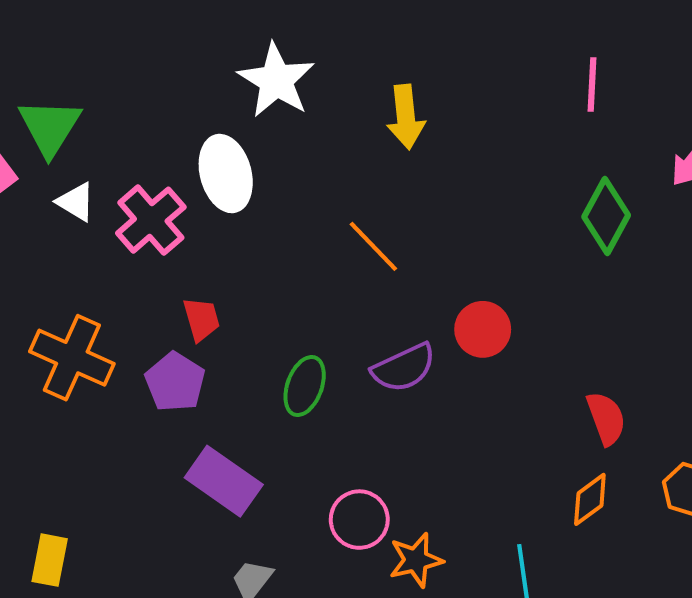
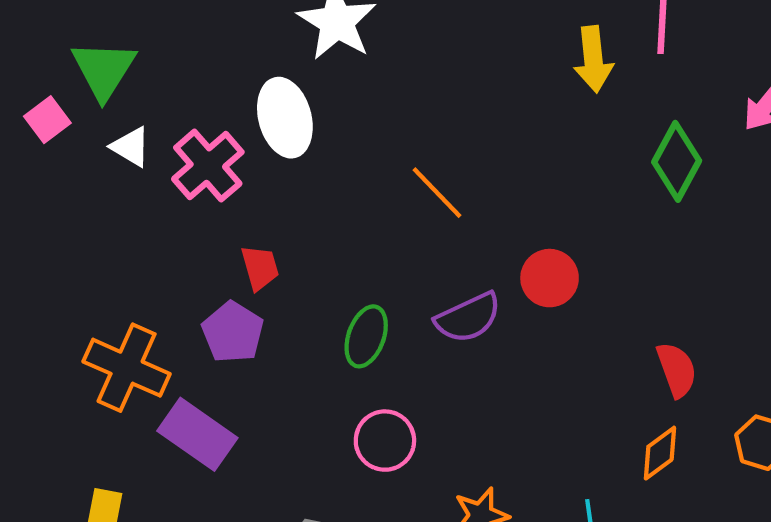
yellow arrow: (406, 117) -> (593, 59), moved
orange cross: (72, 358) -> (127, 368), moved
purple rectangle: (224, 481) -> (197, 434), moved
pink circle: (359, 520) -> (385, 441), moved

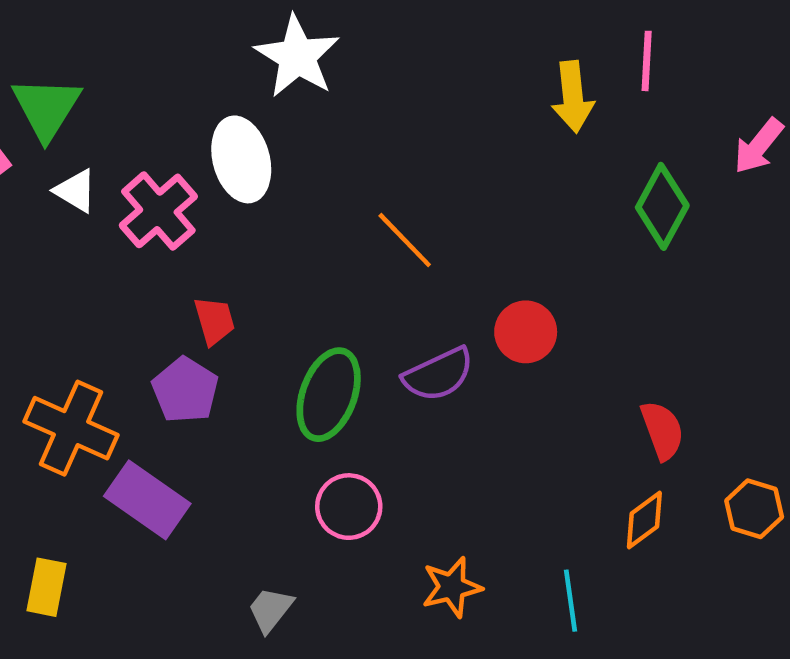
green ellipse: (366, 336) -> (329, 395), size x1.4

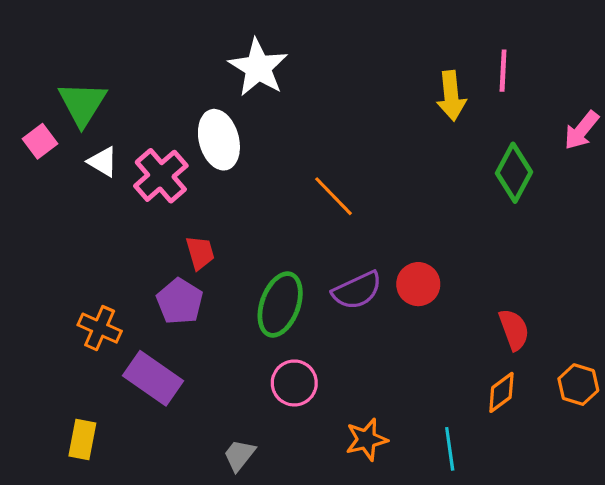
red circle: (526, 332) -> (418, 284), moved
orange cross: (71, 428) -> (100, 328), size x0.7

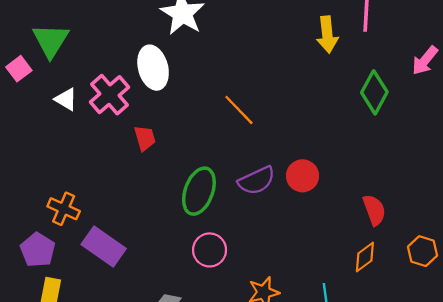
white triangle: (103, 162) -> (66, 99), moved
red trapezoid: (200, 253) -> (145, 138), moved
purple pentagon: (180, 301) -> (38, 250), moved

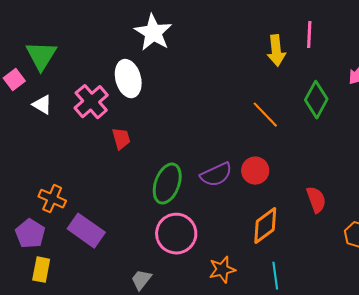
white triangle: (66, 99) -> (42, 105), moved
orange line: (239, 110) -> (265, 115), moved
pink circle: (210, 250) -> (176, 234), size x1.4
orange diamond: (365, 257) -> (265, 226), moved, size x1.4

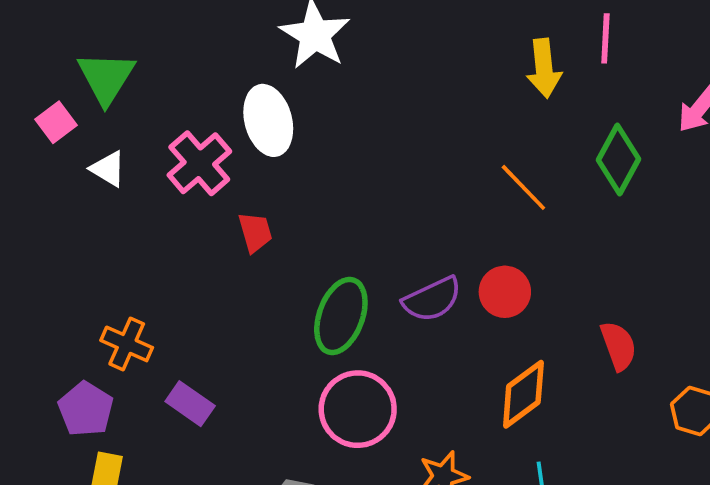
purple rectangle: (86, 231) -> (190, 404), size x0.7

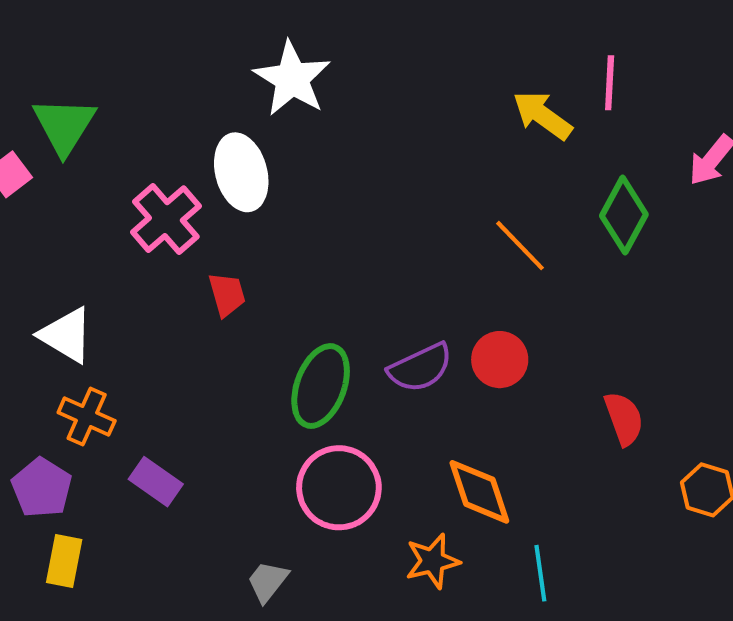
yellow arrow: (544, 68) -> (542, 115), turned 132
white triangle: (108, 169) -> (66, 335), moved, size x1.4
orange diamond: (523, 394) -> (479, 492), moved, turned -72

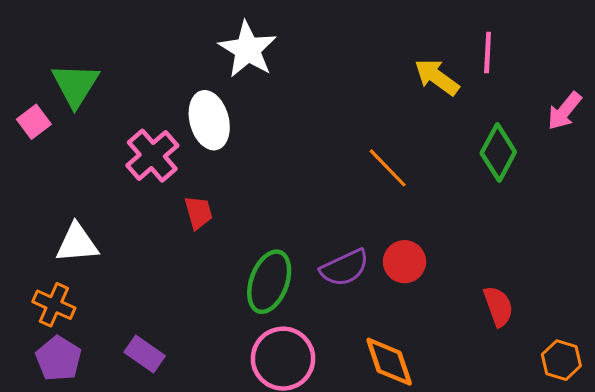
orange line: (520, 246) -> (388, 168), moved
white triangle: (66, 335) -> (77, 243), turned -36
orange cross: (87, 417) -> (54, 305), moved

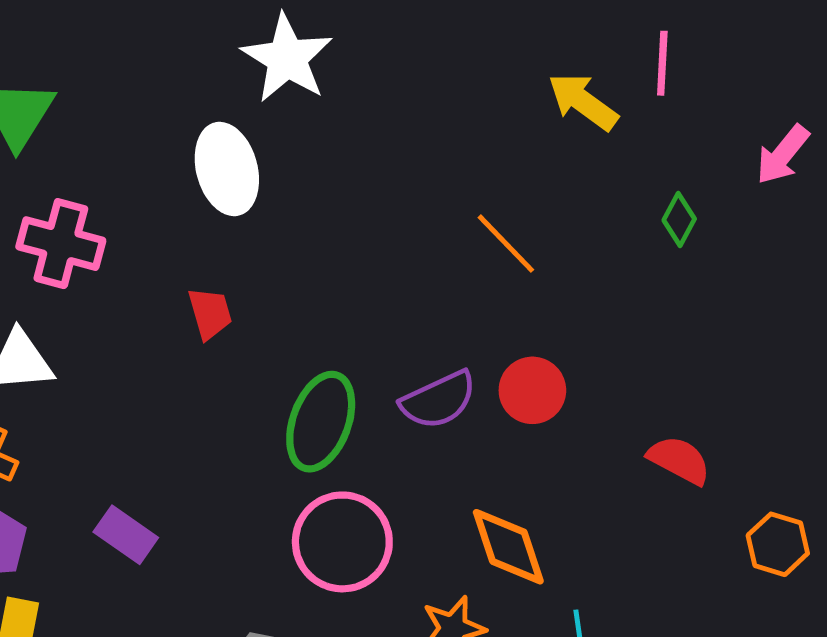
green diamond: (498, 153) -> (679, 220), size x0.6
pink cross: (152, 156) -> (61, 244), moved, turned -34
red semicircle: (498, 306) -> (679, 460), turned -42

